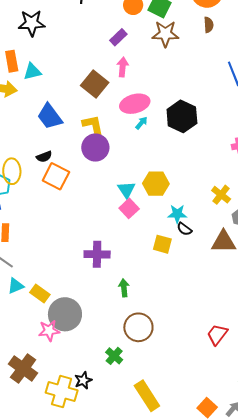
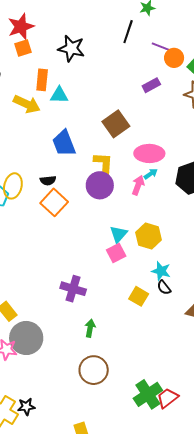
pink arrow: (123, 67) -> (138, 185), moved
green cross: (114, 356) -> (148, 394), moved, size x1.6

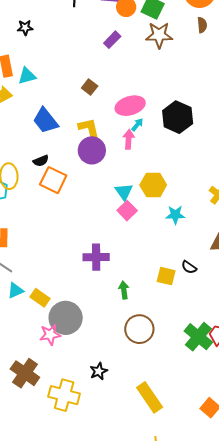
black star: (71, 48) -> (25, 28), size x0.6
brown square: (116, 124) -> (90, 87), size x0.6
black semicircle: (164, 288) -> (189, 267), moved
yellow square: (139, 296) -> (166, 276), moved
black star: (26, 407) -> (99, 371), moved

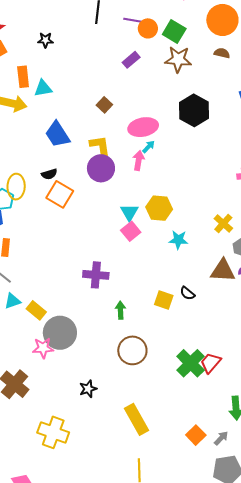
brown semicircle: (202, 25) -> (222, 53), turned -77
black hexagon: (178, 117) -> (194, 110), moved
yellow cross: (64, 395) -> (53, 432), moved

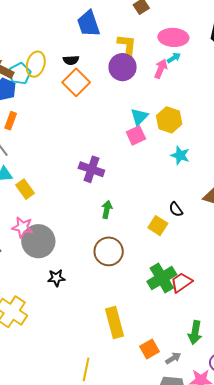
yellow square: (164, 300) -> (158, 226), moved
gray circle: (60, 333) -> (38, 241), moved
yellow rectangle: (136, 419) -> (114, 323), moved

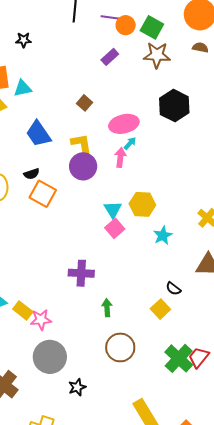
cyan star: (180, 155) -> (163, 235), turned -30
yellow square: (158, 226) -> (160, 309), turned 30
pink star: (22, 227) -> (41, 320), moved

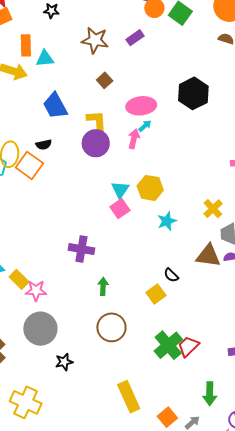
brown star: (157, 55) -> (95, 40), moved
orange square: (43, 194) -> (29, 165), moved

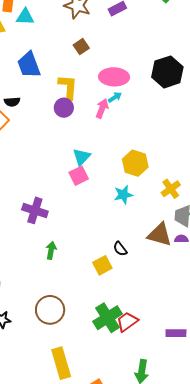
purple circle: (96, 143) -> (64, 108), size x0.7
yellow hexagon: (150, 188) -> (135, 163), moved
brown circle: (111, 327) -> (50, 310), moved

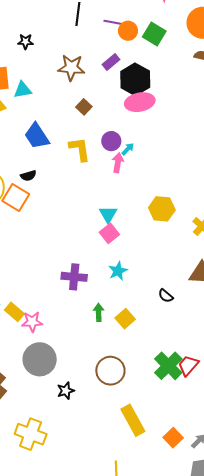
black hexagon: (167, 72) -> (135, 79), moved
pink ellipse: (114, 77) -> (140, 102), moved
purple circle: (64, 108) -> (111, 141), moved
cyan star: (123, 195) -> (118, 271), moved
yellow square: (102, 265) -> (125, 319), moved

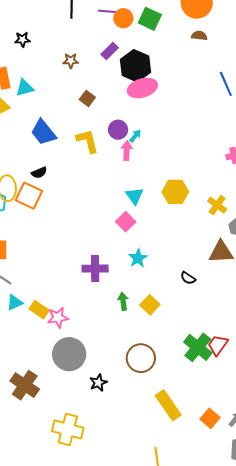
brown star: (71, 68) -> (71, 61), size x0.6
cyan triangle: (108, 214) -> (134, 196), moved

